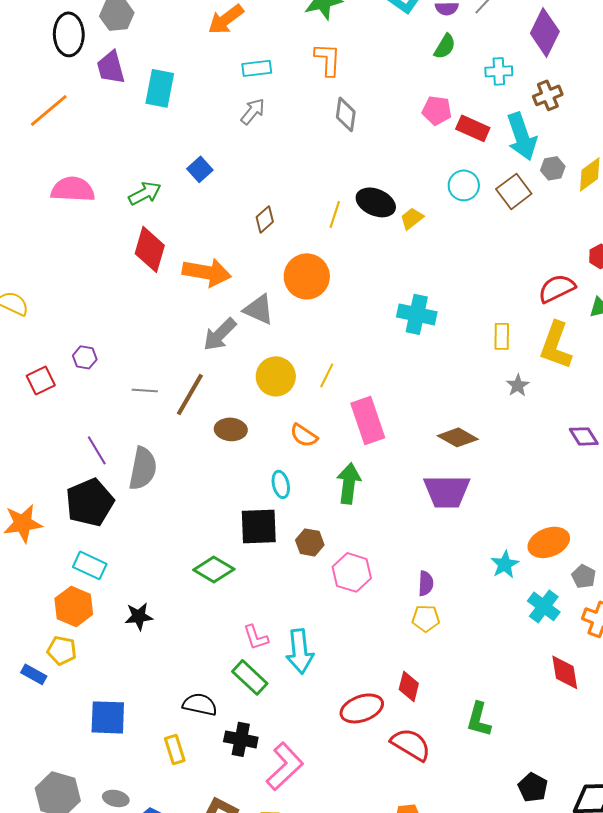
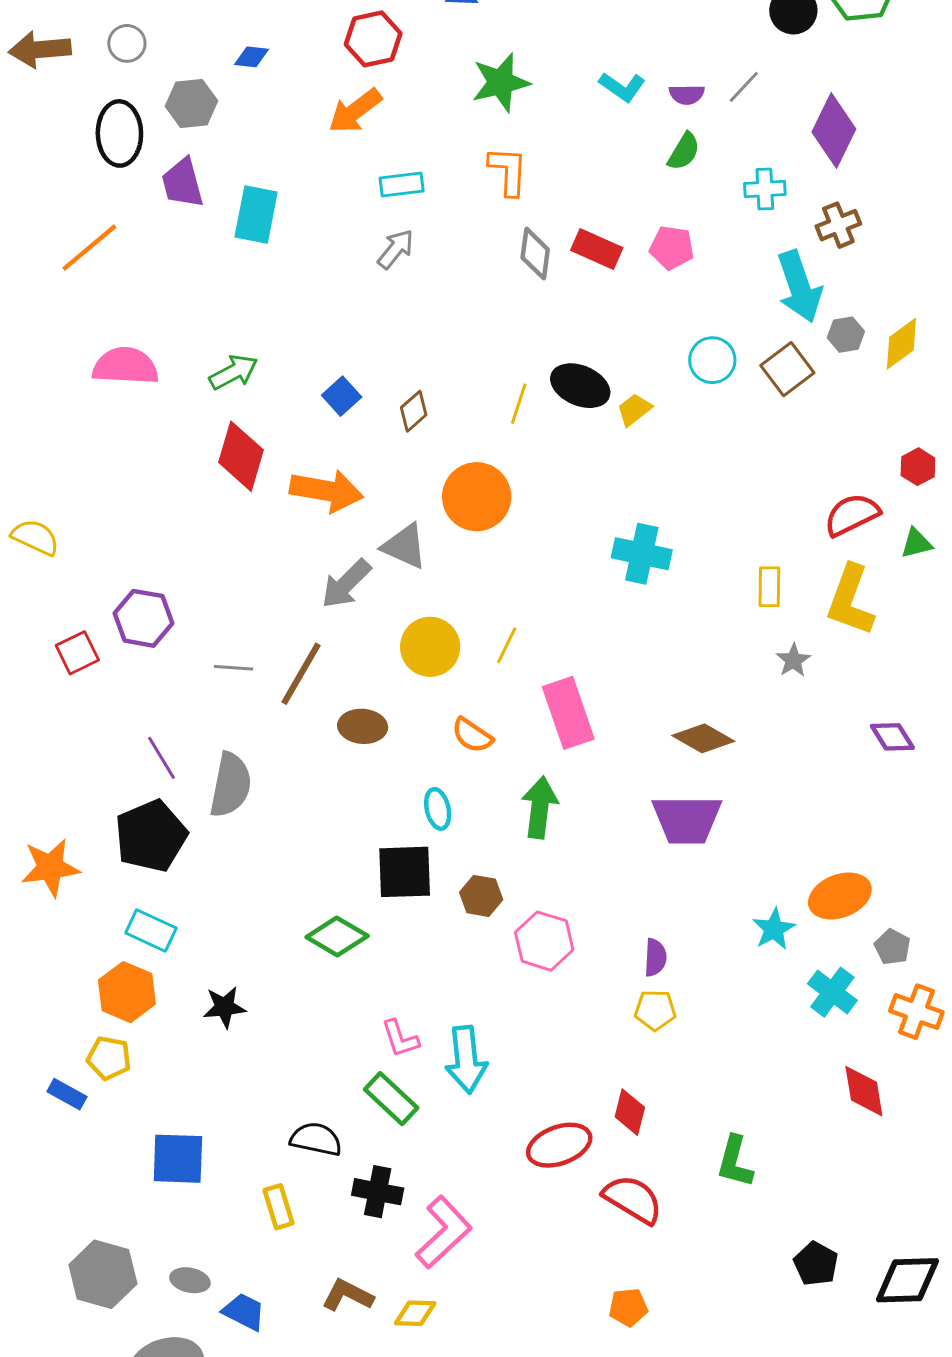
red rectangle: (473, 128) -> (597, 249), moved
blue square: (200, 169) -> (342, 396), moved
purple hexagon: (85, 357) -> (143, 618), size x1.6

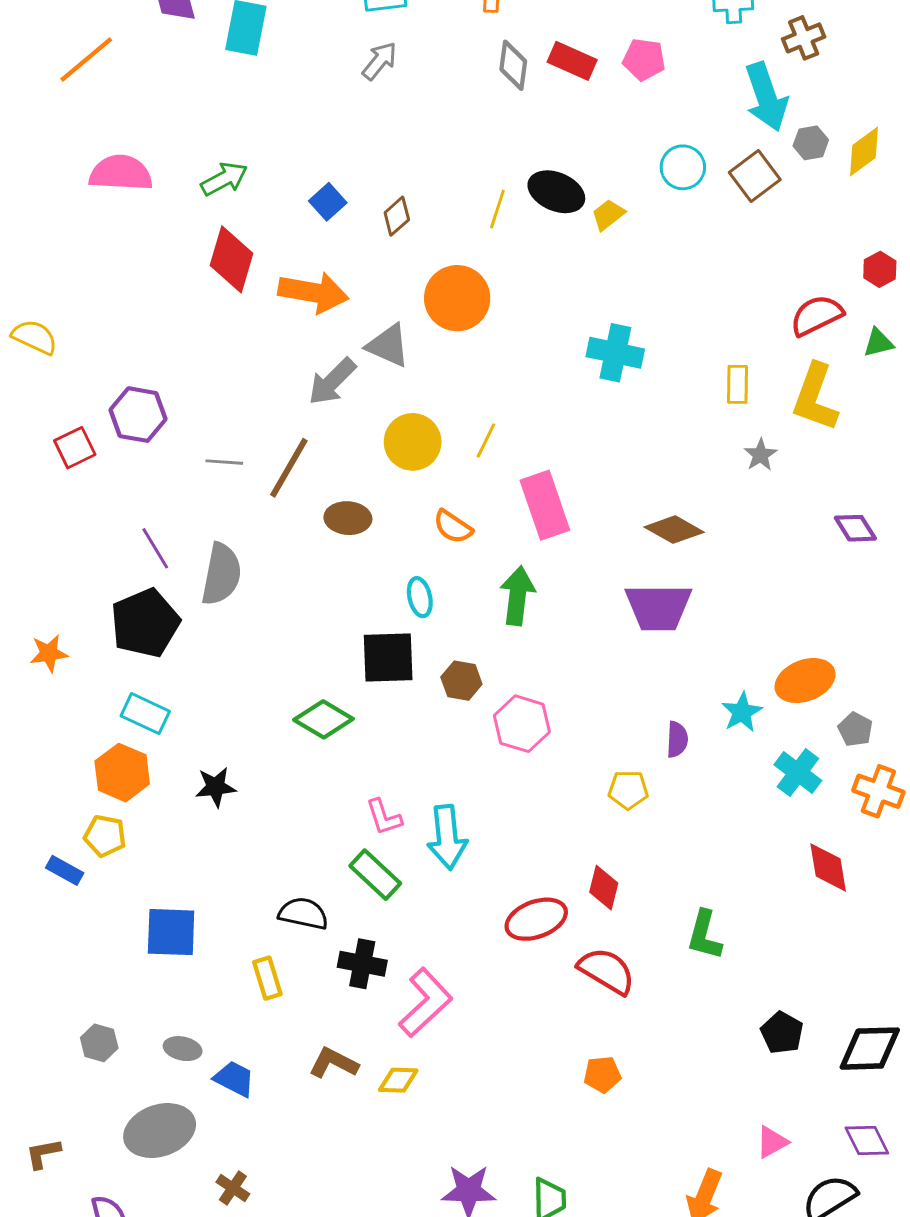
orange star: (50, 867) -> (49, 653), size x0.7
purple semicircle: (655, 958) -> (677, 739), moved
gray hexagon: (103, 1274) -> (99, 1043), size x0.6

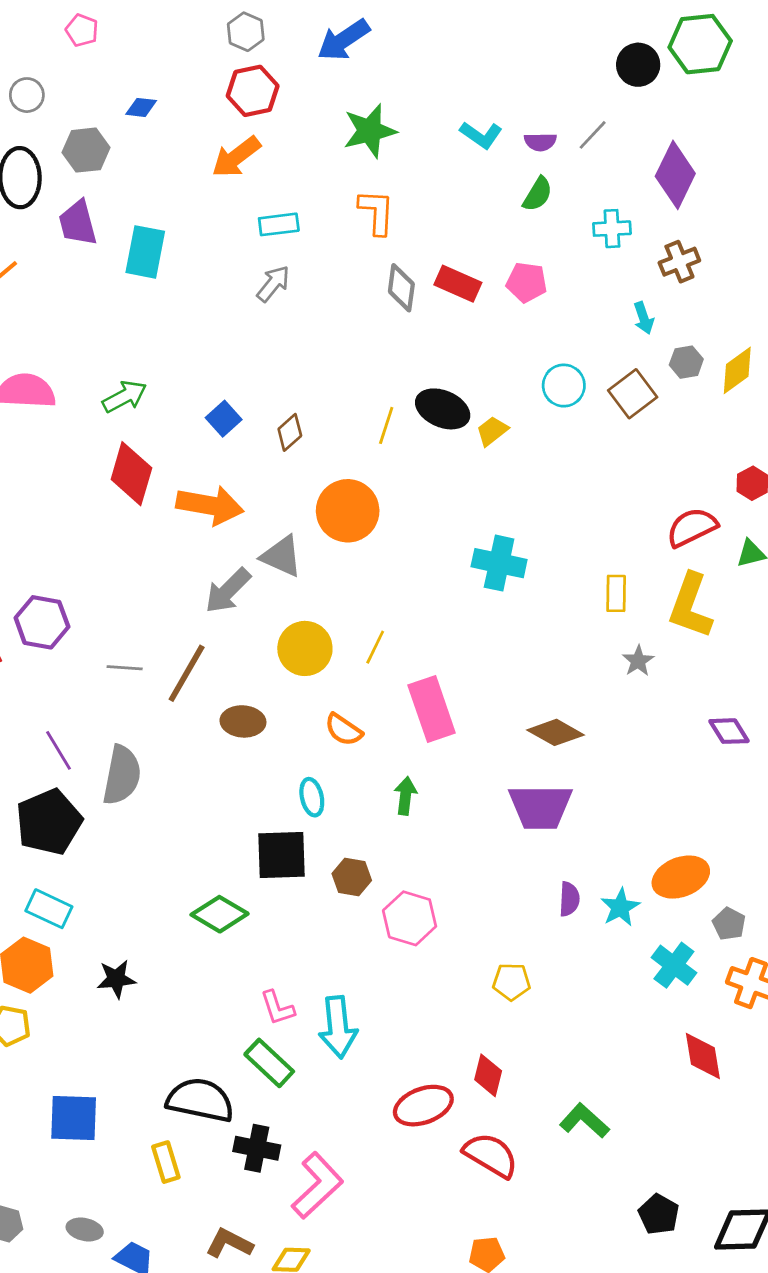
cyan arrow: (766, 97) -> (644, 318), size x0.5
green arrow: (518, 596) -> (405, 796), size x0.7
purple semicircle: (677, 739) -> (569, 899), moved
black semicircle: (303, 913) -> (200, 1100), size x1.4
green L-shape: (704, 935) -> (584, 1121), turned 117

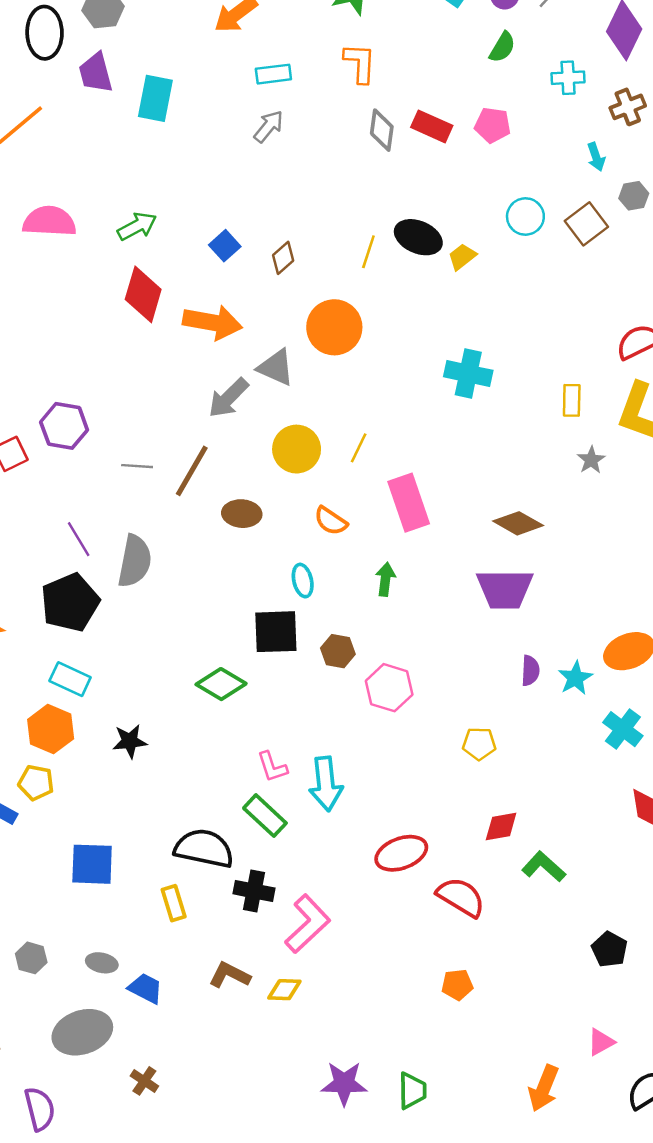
red diamond: (488, 1075) -> (501, 826), moved, turned 66

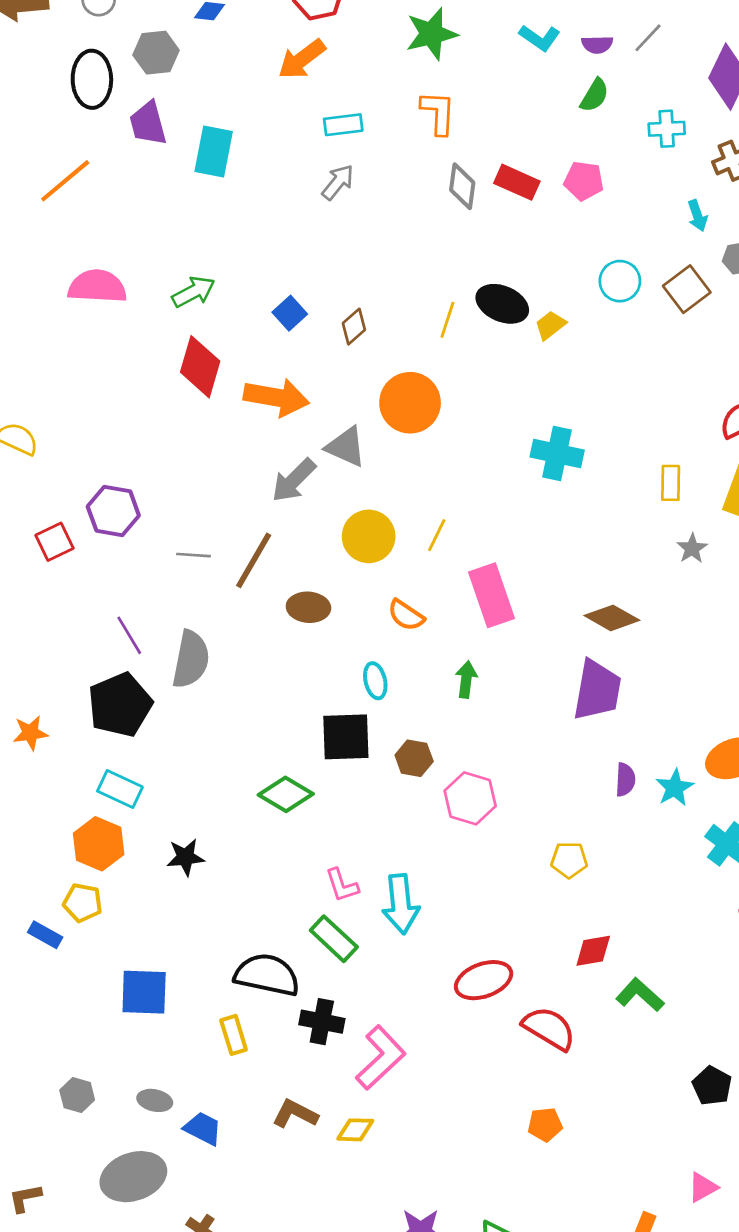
purple trapezoid: (505, 589) -> (597, 690), turned -80

